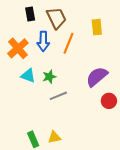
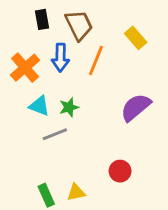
yellow rectangle: (97, 27) -> (136, 38), turned -35
gray line: (58, 96) -> (55, 134), moved
red circle: (109, 101) -> (120, 171), moved

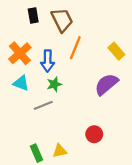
yellow rectangle: (136, 38) -> (116, 51), moved
blue arrow: (60, 58) -> (48, 61), moved
cyan triangle: (39, 106) -> (21, 83), moved

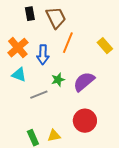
green star: (54, 84) -> (58, 80), moved
purple semicircle: (106, 84) -> (84, 82), moved
red circle: (94, 134) -> (85, 121), size x1.5

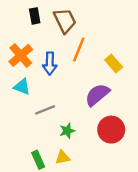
yellow rectangle: (105, 46) -> (114, 64), moved
green star: (58, 80) -> (67, 131), moved
red circle: (85, 121) -> (111, 130), moved

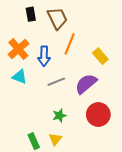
gray line: (45, 110) -> (56, 82), moved
yellow triangle: (63, 157) -> (55, 139), turned -40

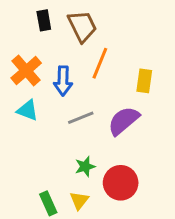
yellow rectangle: (100, 56) -> (144, 81), turned 49
red circle: (98, 115) -> (121, 183), moved

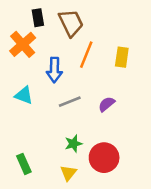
orange cross: (26, 71) -> (23, 44), moved
yellow rectangle: (144, 81) -> (122, 57), moved
purple semicircle: (124, 121) -> (107, 104), size x0.6
green rectangle: (48, 203) -> (24, 164), moved

